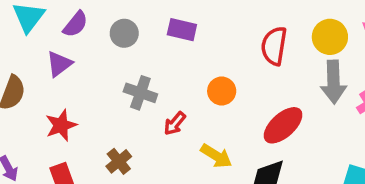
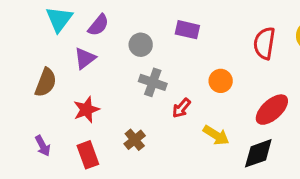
gray circle: (124, 33) -> (141, 45), moved

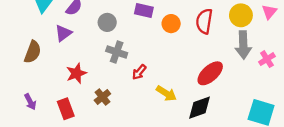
orange circle: (221, 81) -> (171, 24), moved
red star: (86, 110) -> (76, 73), moved

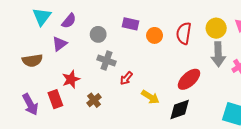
brown semicircle: (33, 52) -> (32, 60), turned 60
purple arrow: (30, 102) -> (30, 104), size x1.5
red rectangle: (66, 109) -> (55, 99), moved

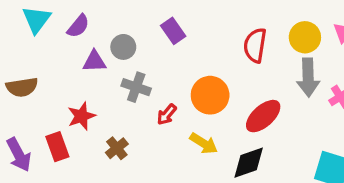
purple rectangle: (131, 24) -> (173, 31), turned 42
orange circle: (155, 35) -> (210, 95), moved, size x1.5
purple triangle: (60, 44) -> (94, 61), moved, turned 35

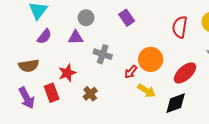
purple semicircle: (78, 26) -> (44, 36), moved
gray circle: (123, 47) -> (86, 18), moved
brown semicircle: (22, 87) -> (29, 66), moved
red arrow: (167, 114) -> (131, 72), moved

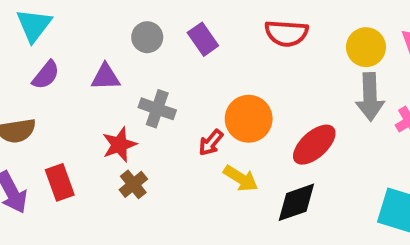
gray circle: (86, 18) -> (147, 37), moved
red semicircle: (180, 27) -> (286, 33), moved, turned -95
red star: (67, 73) -> (119, 145), moved

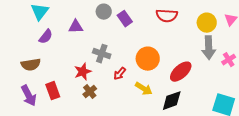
gray circle: (147, 37) -> (104, 12), moved
purple triangle: (105, 77) -> (76, 27), moved
red arrow: (211, 143) -> (120, 74), moved

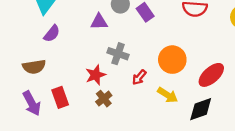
purple triangle: (76, 27) -> (99, 22), moved

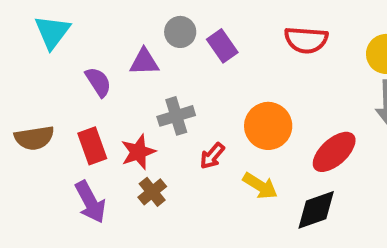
purple semicircle: (52, 34) -> (98, 82), moved, turned -72
gray cross: (118, 54) -> (176, 116), turned -36
red rectangle: (60, 97) -> (92, 146), moved
purple arrow: (32, 103) -> (90, 202), moved

